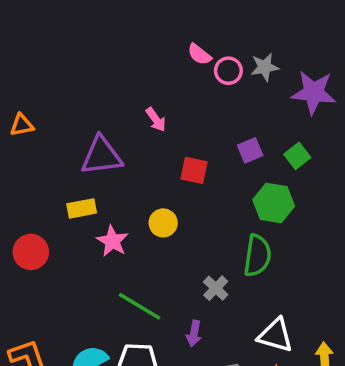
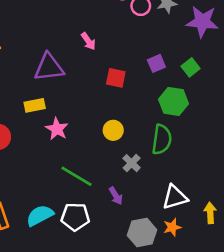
yellow circle: (163, 223) -> (113, 130), moved
purple arrow: (194, 333) -> (116, 196), turned -42
white triangle: (276, 335) -> (175, 197), turned -32

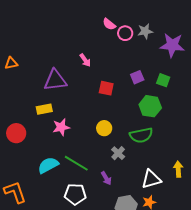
green square: (191, 67) -> (163, 80), turned -32
pink star: (57, 129) -> (61, 127), turned 30
green semicircle: (162, 139) -> (141, 135), turned 70
yellow arrow: (210, 213) -> (178, 169), moved
cyan semicircle: (40, 215) -> (48, 165), moved

